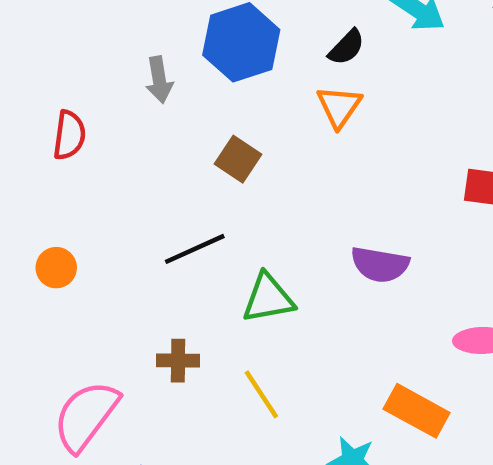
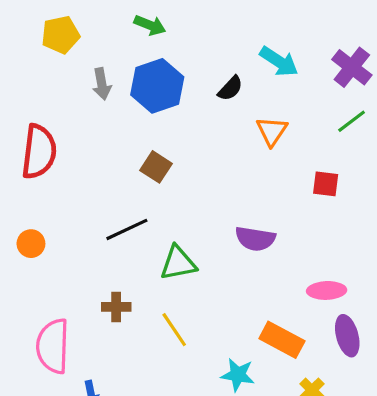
gray arrow: (159, 80) -> (102, 84), moved
orange triangle: (339, 107) -> (272, 131), moved
red semicircle: (69, 135) -> (39, 152), size x1.6
pink semicircle: (86, 416) -> (53, 346), turned -34

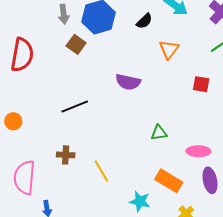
brown square: (156, 167) -> (76, 44), moved
purple semicircle: (255, 239) -> (128, 82), moved
orange circle: (31, 244) -> (13, 121), moved
green triangle: (178, 263) -> (159, 133), moved, size x0.7

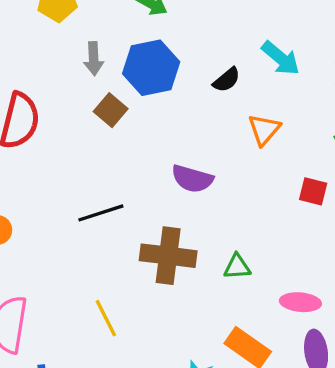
brown cross: (66, 155) -> (168, 256), moved, size x1.8
yellow line: (101, 171) -> (106, 318), moved

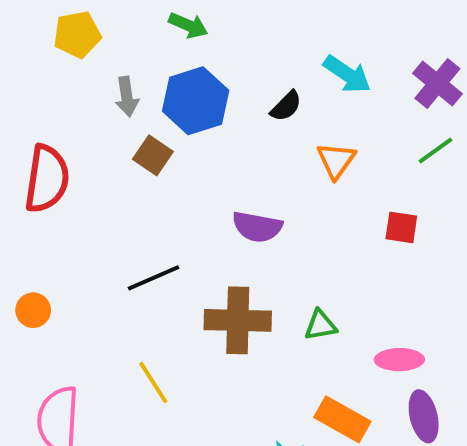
yellow line: (106, 318) -> (153, 382), moved

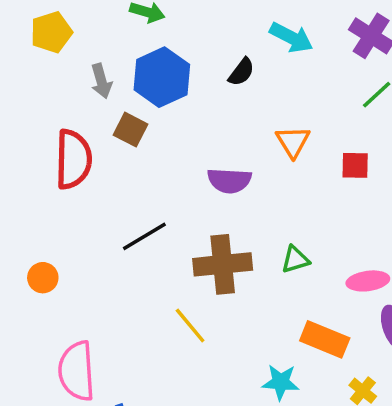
orange triangle: (336, 160) -> (293, 142), moved
red semicircle: (47, 179) -> (73, 159), moved
yellow line: (153, 382) -> (190, 325), moved

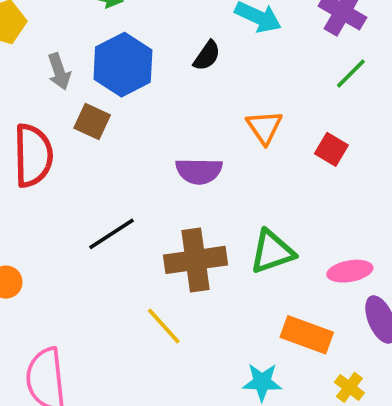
red square: (355, 165) -> (331, 149), turned 32
green triangle: (295, 260) -> (272, 252), size x1.5

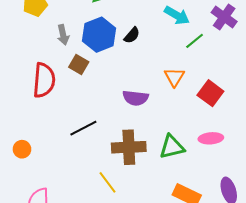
black semicircle: (207, 56) -> (132, 35), moved
green line: (351, 74) -> (195, 41), moved
red square: (331, 149) -> (210, 93), size x1.4
pink ellipse: (350, 271) -> (211, 138), moved

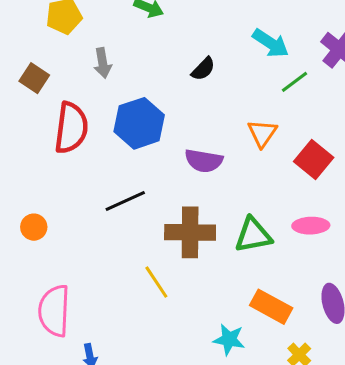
blue hexagon: (99, 35) -> (139, 123), moved
brown square: (79, 65) -> (34, 78), moved

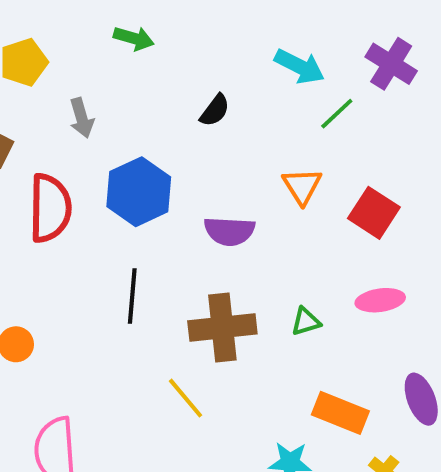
black line: (125, 201) -> (132, 296), turned -54
green triangle: (253, 235) -> (306, 322), size x0.6

